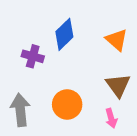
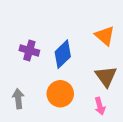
blue diamond: (64, 34) -> (63, 54), moved
gray arrow: (20, 110) -> (18, 99), size x0.7

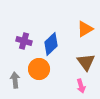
orange triangle: (105, 36) -> (85, 29), turned 48
orange circle: (60, 94) -> (39, 69), moved

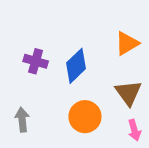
orange circle: (39, 69) -> (85, 117), moved
pink arrow: (81, 86) -> (134, 130), moved

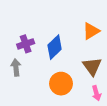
purple cross: (36, 61) -> (26, 44), turned -35
gray arrow: (22, 120) -> (16, 67), moved

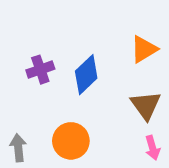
gray arrow: (16, 67) -> (18, 148), moved
orange circle: (61, 84) -> (71, 141), moved

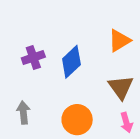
orange circle: (71, 141) -> (77, 120), moved
gray arrow: (18, 148) -> (23, 113), moved

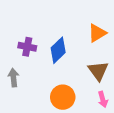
purple cross: (33, 58) -> (27, 47), turned 30
gray arrow: (23, 113) -> (13, 78), moved

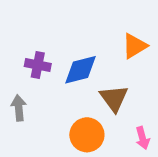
blue diamond: (58, 50) -> (81, 70), turned 30
brown triangle: (98, 71) -> (114, 98), moved

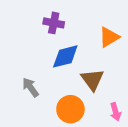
purple cross: (38, 65) -> (54, 23), moved
gray arrow: (19, 108) -> (31, 87), moved, turned -30

